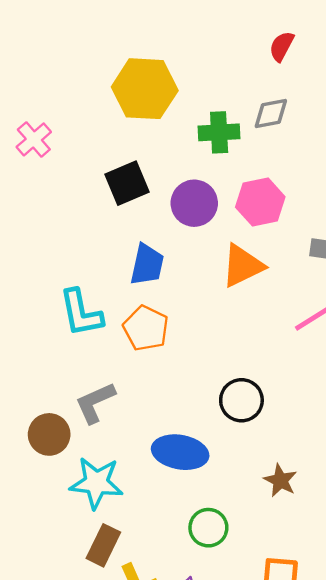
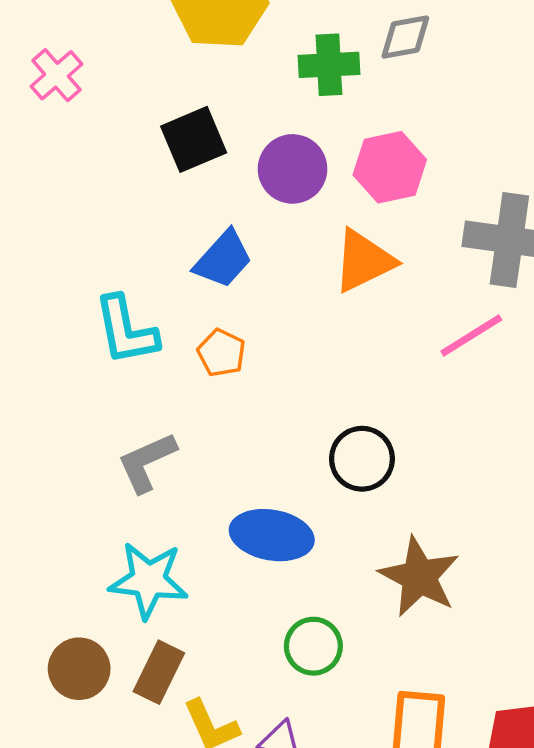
blue trapezoid: (147, 265) -> (223, 259), turned 30
orange pentagon: (146, 328) -> (221, 353), size x0.7
brown circle: (49, 434) -> (79, 669), moved
brown star: (280, 480) -> (419, 577), size x1.6

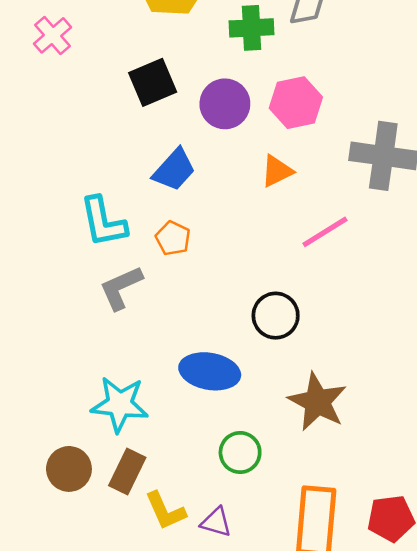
orange triangle: (364, 261) -> (277, 171), size x0.7
pink line: (471, 336) -> (325, 232), moved
gray L-shape: (147, 462) -> (121, 288), moved

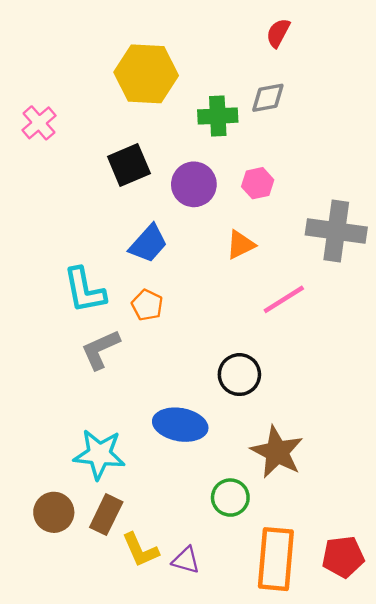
pink hexagon: (296, 103) -> (258, 183), size x0.7
green circle: (240, 452) -> (230, 498), moved

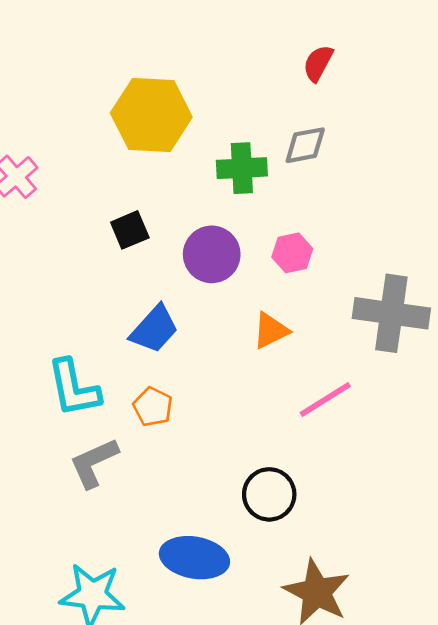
black square: (129, 165) -> (130, 230), size x0.7

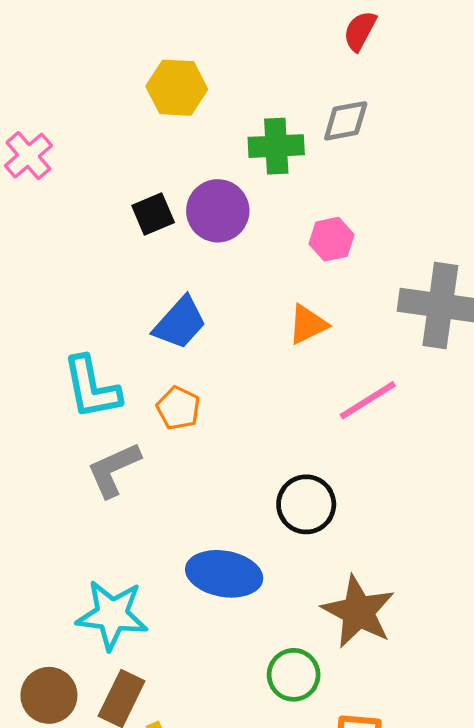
yellow hexagon: (151, 115) -> (177, 88), size x0.7
purple circle: (212, 254) -> (218, 211), moved

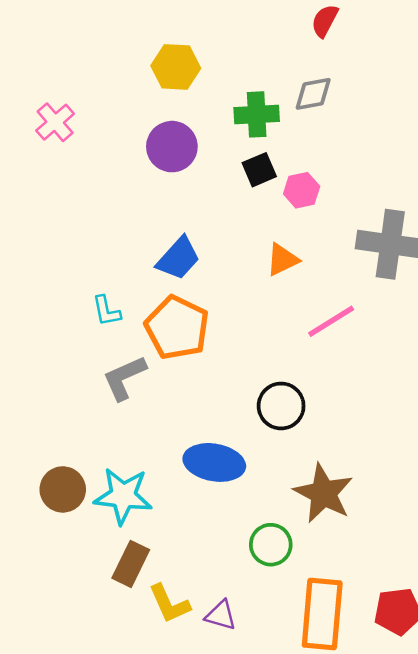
purple circle: (218, 211) -> (172, 147), moved
black square: (153, 214) -> (259, 170), moved
cyan L-shape: (92, 388) -> (106, 311), size x0.6
orange pentagon: (178, 408) -> (177, 328), size x1.8
brown circle: (49, 695) -> (63, 489), moved

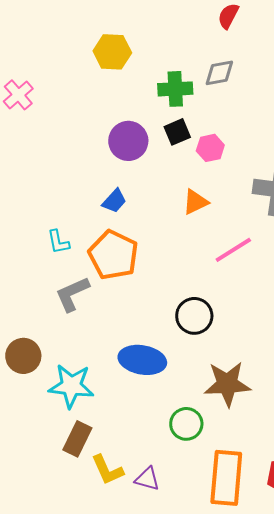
purple circle: (172, 147) -> (128, 141), moved
blue trapezoid: (178, 258) -> (114, 201), size x0.7
brown circle: (63, 489) -> (23, 356), moved
brown star: (323, 493) -> (227, 384), turned -30

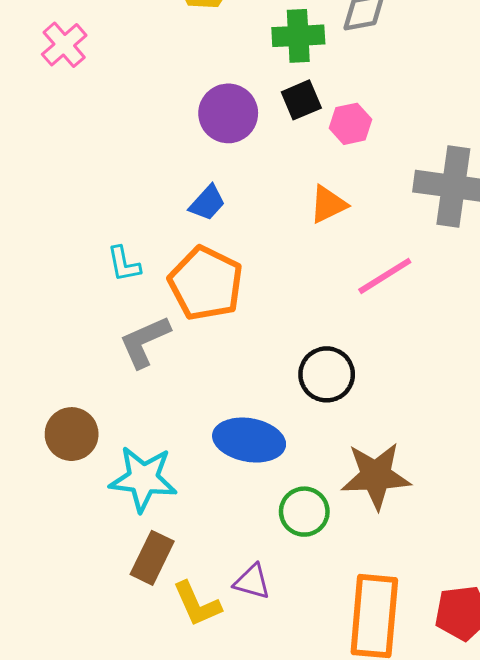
green circle: (186, 424) -> (304, 512), moved
purple triangle: (147, 479) -> (252, 582), moved

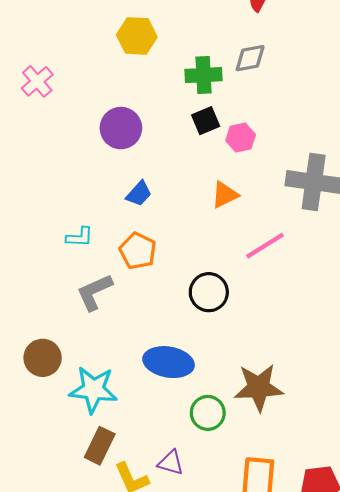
purple circle: (228, 113) -> (121, 128), moved
cyan L-shape: (124, 264) -> (80, 237), turned -76
orange pentagon: (206, 283) -> (138, 251), size x0.7
black circle: (327, 374) -> (209, 292), moved

